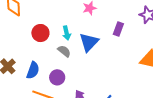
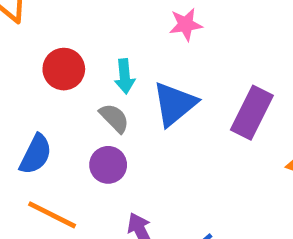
purple rectangle: (118, 29) -> (252, 113), moved, size x1.5
purple circle: (57, 77) -> (108, 165), moved

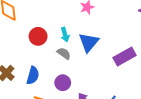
purple rectangle: (252, 113) -> (125, 56), moved, turned 45
purple circle: (108, 165) -> (63, 83), moved

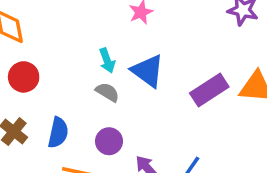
red circle: (38, 36) -> (24, 77), moved
blue triangle: (89, 42) -> (148, 71), turned -30

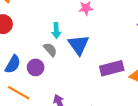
purple circle: (109, 141) -> (36, 67), moved

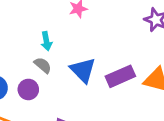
blue triangle: (79, 45) -> (83, 70), moved

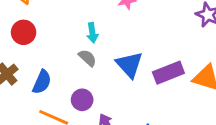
purple circle: (28, 89) -> (82, 100), moved

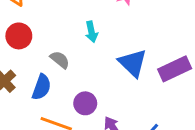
gray semicircle: (87, 58) -> (60, 60), moved

